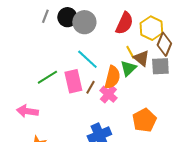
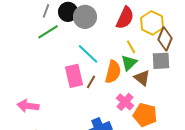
brown triangle: (141, 58) -> (142, 78), moved
green line: (47, 77) -> (48, 32), moved
pink cross: (108, 94) -> (125, 102), moved
orange pentagon: (144, 120) -> (145, 115), turned -30

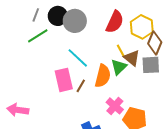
brown triangle: (142, 78) -> (132, 58), moved

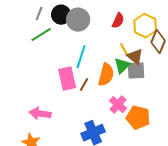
red semicircle: (115, 22) -> (118, 21), size x0.7
cyan line: (78, 58) -> (81, 57), turned 65
gray square: (151, 65) -> (136, 71), moved
pink arrow: (18, 110) -> (40, 114), moved

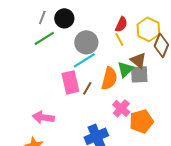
gray circle: (78, 20) -> (86, 42), moved
yellow line: (124, 50) -> (119, 39), moved
cyan line: (81, 57) -> (84, 60), turned 40
orange pentagon: (138, 118) -> (141, 121), turned -30

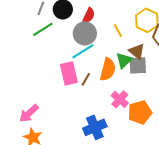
red semicircle: (121, 24) -> (89, 15), moved
pink arrow: (43, 117) -> (29, 113), moved, turned -50

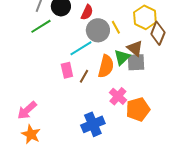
gray circle: (85, 33) -> (98, 30), moved
pink rectangle: (69, 73) -> (67, 70), size x0.7

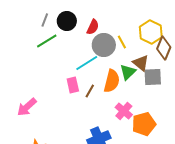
gray square: (136, 62) -> (153, 77), moved
pink arrow: (27, 110) -> (27, 107), moved

